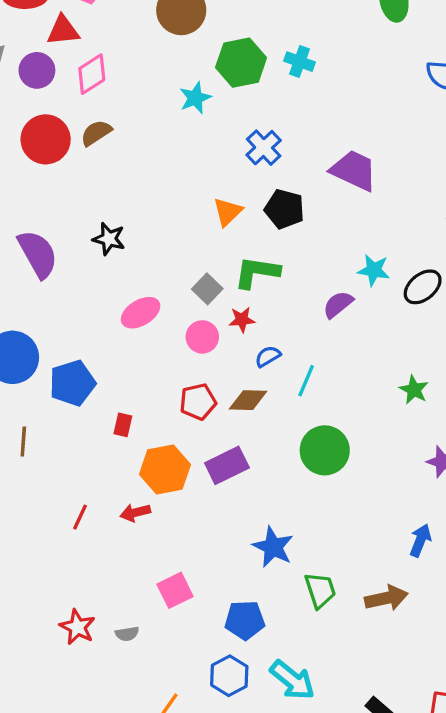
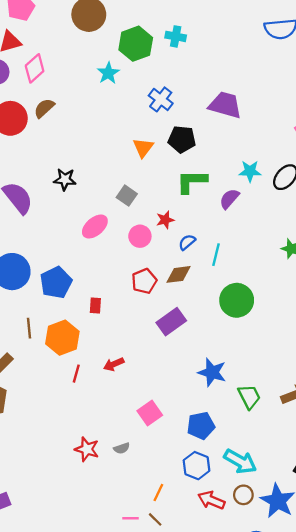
green L-shape: (257, 272) -> (192, 181), moved
gray square: (207, 289) -> (127, 196), moved
orange hexagon: (165, 470) -> (62, 338), moved

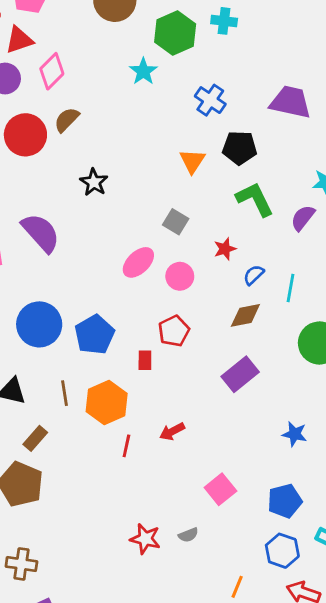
black star: (65, 179) -> (94, 182), moved, turned 30
green L-shape: (192, 181) -> (255, 199), turned 68
pink circle: (140, 236) -> (180, 276), moved
red pentagon: (144, 281) -> (174, 331), moved
blue star: (212, 372) -> (295, 434), size x0.7

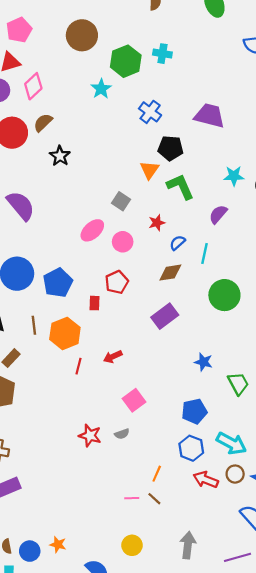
orange triangle: (192, 161) -> (149, 170), moved
black star: (94, 182) -> (60, 156), moved
purple semicircle: (303, 218) -> (218, 214), moved
pink square: (220, 489) -> (134, 400), moved

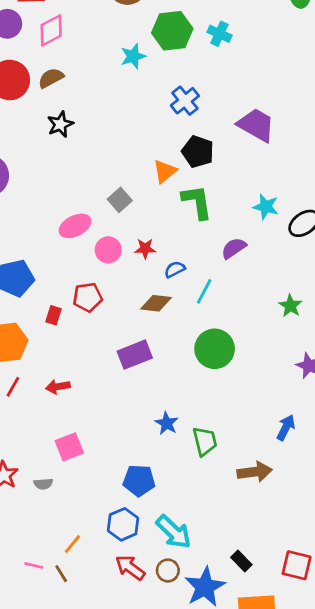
red star: (157, 223) -> (145, 249), moved
green trapezoid: (238, 384) -> (205, 441), moved

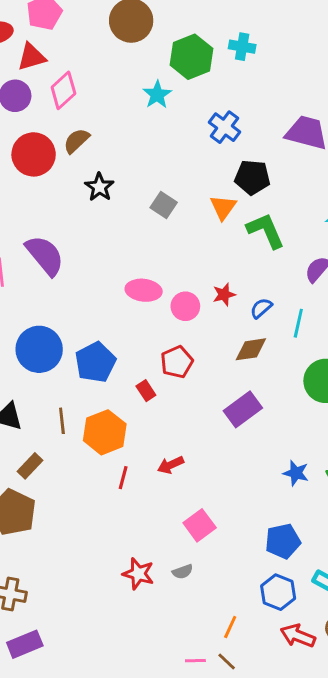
gray square: (120, 200) -> (164, 205), moved
pink ellipse: (75, 226) -> (144, 290), turned 48
red rectangle: (54, 315) -> (146, 391), turned -36

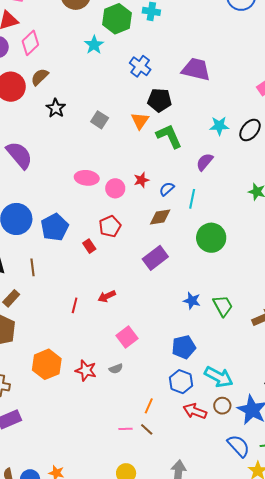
orange hexagon: (105, 432) -> (47, 364), moved

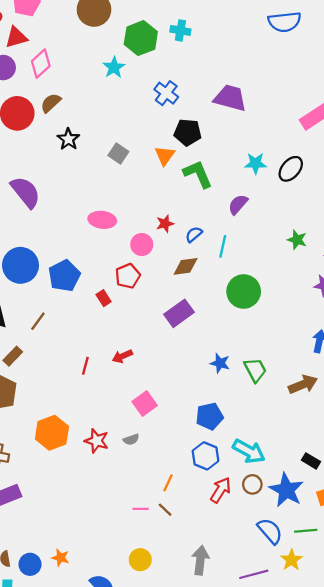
pink circle: (115, 188) -> (142, 245), moved
brown line: (32, 267) -> (38, 321), turned 42
red arrow: (195, 411) -> (221, 490), turned 100

